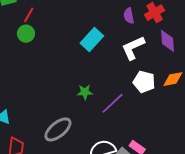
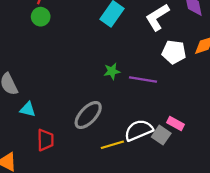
purple line: (112, 103) -> (143, 80), turned 60

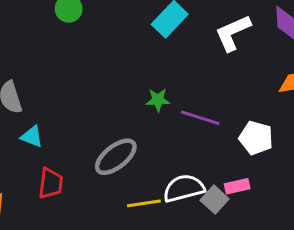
white pentagon: (174, 52) -> (256, 138), moved
pink rectangle: (176, 123) -> (237, 186), turned -49

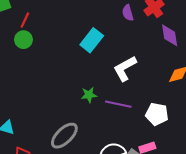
white L-shape: (233, 33) -> (125, 68), moved

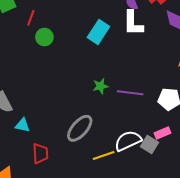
green circle: (23, 40) -> (44, 37), moved
white L-shape: (125, 68) -> (133, 23), moved, turned -56

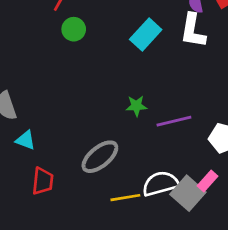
purple line: (130, 93) -> (174, 121), turned -30
pink rectangle: (163, 133) -> (208, 181), turned -35
gray square: (149, 144) -> (188, 193), size x1.4

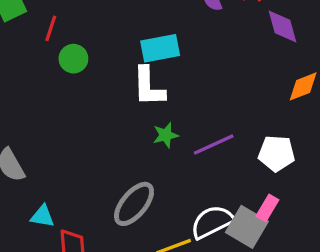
white L-shape: (193, 31) -> (149, 87), moved
cyan rectangle: (146, 34) -> (160, 48), turned 48
cyan triangle: (26, 140) -> (43, 216), moved

